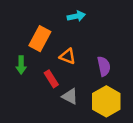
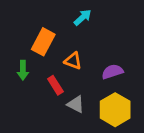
cyan arrow: (76, 16) -> (83, 17), turned -30
purple semicircle: (104, 66) -> (112, 72), turned -96

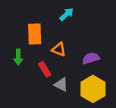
orange rectangle: (43, 42) -> (35, 34), turned -30

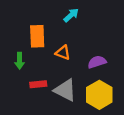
red rectangle: (45, 69) -> (38, 84), moved, turned -64
gray triangle: (61, 85) -> (65, 90), size x1.5

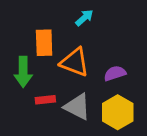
orange triangle: (63, 53) -> (75, 62), size x1.6
green arrow: (20, 61) -> (23, 72), size x1.5

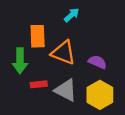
purple semicircle: (115, 73) -> (97, 62), turned 42

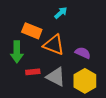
orange rectangle: (38, 36) -> (32, 31), turned -66

